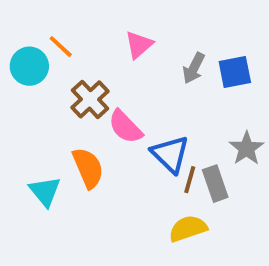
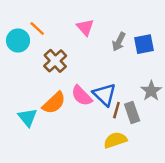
pink triangle: (139, 45) -> (85, 27), turned -30
pink semicircle: (125, 127) -> (82, 96), moved
orange semicircle: (88, 168) -> (54, 103), turned 70

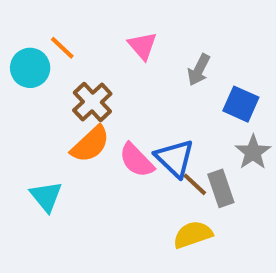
blue square: (144, 44) -> (241, 104), moved, turned 35
orange semicircle: (54, 103) -> (90, 144), moved
brown line: (116, 110) -> (195, 184), turned -63

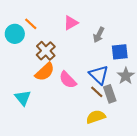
pink triangle: (143, 46) -> (71, 23), turned 42
blue square: (241, 104) -> (120, 52), turned -30
blue triangle: (175, 158) -> (99, 75), moved

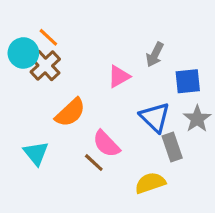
pink triangle: (71, 23) -> (119, 76), moved
brown cross: (46, 51) -> (45, 66), moved
pink semicircle: (68, 80) -> (106, 144), moved
brown line: (97, 92) -> (94, 163), moved

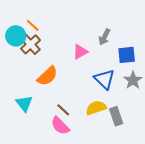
pink semicircle: (106, 144) -> (60, 126), moved
gray rectangle: (172, 147) -> (116, 116), moved
yellow semicircle: (150, 183) -> (96, 108), moved

